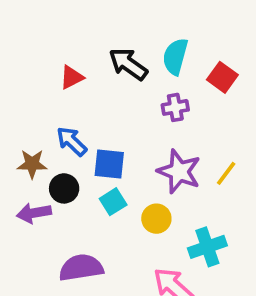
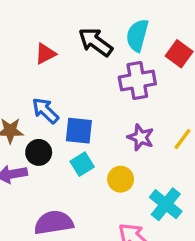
purple cross: (175, 107) -> (137, 80), size x1.5
purple star: (179, 172) -> (141, 137), size x0.7
cyan cross: (207, 247) -> (166, 204), turned -32

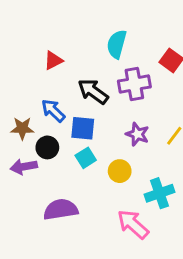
cyan semicircle: (137, 35) -> (117, 44), moved
black arrow: (96, 42) -> (93, 91), moved
cyan cross: (166, 204) -> (160, 193), turned 32

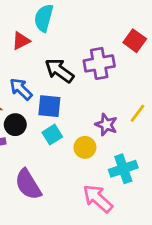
cyan semicircle: (117, 44) -> (44, 18), moved
purple star: (137, 134) -> (106, 125), moved
purple semicircle: (61, 209) -> (28, 184), turned -112

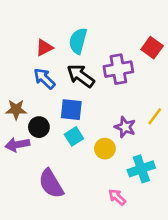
cyan semicircle: (44, 18) -> (78, 41), moved
blue arrow: (21, 89) -> (44, 79), moved
pink arrow: (98, 199) -> (117, 197), size x0.6

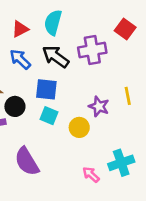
yellow line: (155, 116) -> (128, 96), turned -48
cyan square: (74, 136) -> (49, 116), turned -36
cyan cross: (141, 169) -> (121, 163), moved

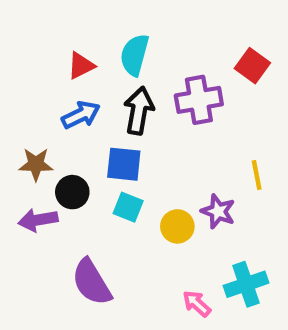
black arrow: (56, 57) -> (139, 111), turned 64
blue arrow: (20, 59) -> (81, 115), turned 110
purple star: (99, 106) -> (218, 211), moved

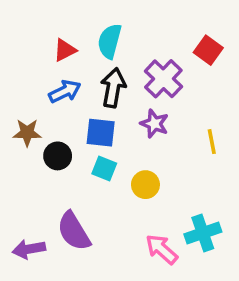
purple cross: (199, 100) -> (163, 79), turned -36
purple star: (218, 211) -> (154, 124), moved
purple arrow: (38, 220) -> (29, 249), moved
pink arrow: (197, 304) -> (162, 249), size x1.4

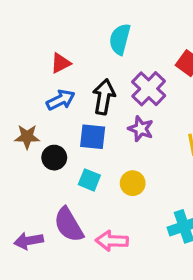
cyan semicircle: (110, 41) -> (120, 39), moved
cyan square: (104, 168) -> (89, 180), moved
pink arrow: (162, 249) -> (112, 241), moved, turned -40

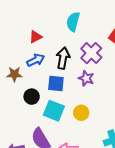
brown star: (27, 137) -> (14, 74), moved
cyan square: (89, 180) -> (54, 111), size x1.5

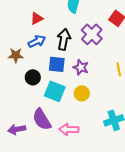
purple star: (86, 78) -> (81, 67), moved

